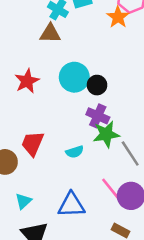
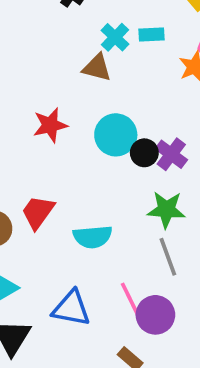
purple cross: (98, 116) -> (171, 154), moved
green star: (106, 134) -> (166, 210), moved
cyan semicircle: (75, 152) -> (93, 237), size x1.5

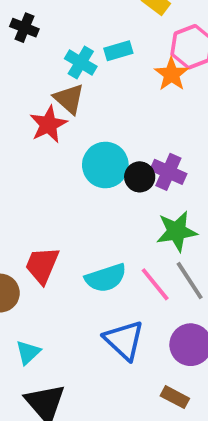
brown triangle: (97, 68) -> (69, 99), turned 40
red star: (50, 125) -> (48, 124), moved
pink line: (130, 299) -> (155, 284), moved
blue triangle: (71, 308) -> (124, 340), moved, turned 45

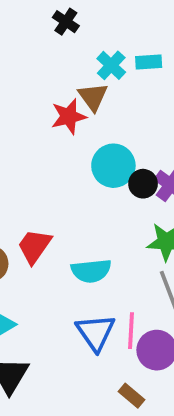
pink line: (155, 284) -> (131, 331), moved, turned 30

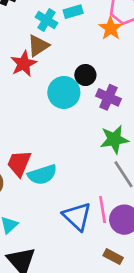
brown triangle: (93, 97) -> (38, 46), turned 45
black circle: (143, 184) -> (85, 75), moved
cyan semicircle: (91, 271) -> (42, 175), moved

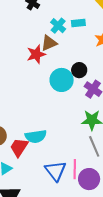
red trapezoid: (19, 163) -> (19, 147), moved

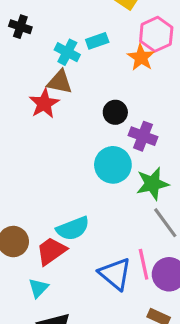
brown triangle: (49, 43) -> (60, 82), turned 48
cyan circle: (62, 80) -> (113, 165), moved
red trapezoid: (19, 147) -> (51, 251), turned 35

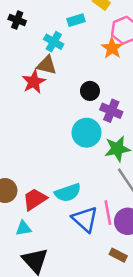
cyan rectangle: (97, 41) -> (76, 20), moved
cyan semicircle: (73, 228) -> (68, 193), moved
cyan triangle: (38, 288) -> (23, 228), turned 35

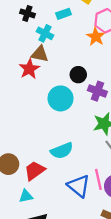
black cross: (17, 20) -> (27, 13), moved
cyan circle: (86, 133) -> (60, 98), moved
cyan semicircle: (68, 193) -> (62, 151), moved

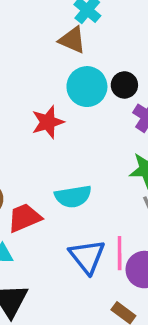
red star: (29, 69) -> (48, 122), moved
cyan circle: (60, 98) -> (87, 87), moved

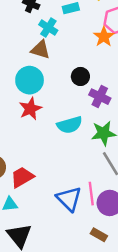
cyan circle: (87, 87) -> (30, 80), moved
cyan semicircle: (73, 196) -> (70, 125), moved

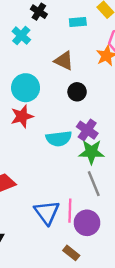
cyan cross: (48, 28) -> (21, 36), moved
brown triangle: (40, 50) -> (64, 61), moved
purple cross: (100, 97) -> (87, 130), moved

